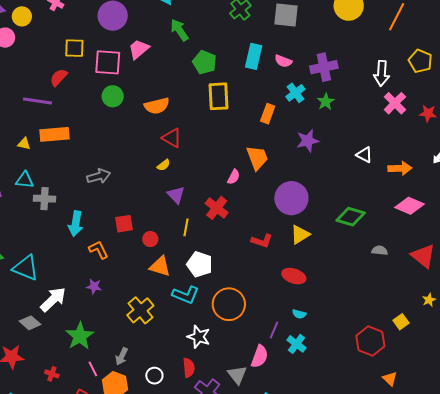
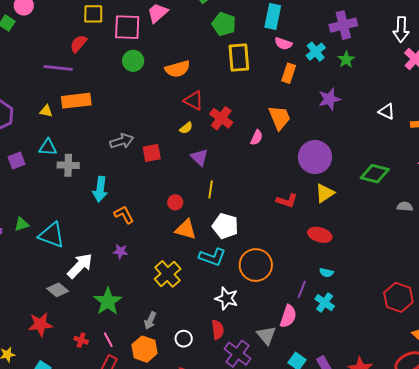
pink semicircle: (283, 61) -> (283, 44), moved
red cross: (217, 208) -> (221, 118), moved
red square: (124, 224) -> (152, 153), moved
pink line: (93, 369) -> (108, 340), moved

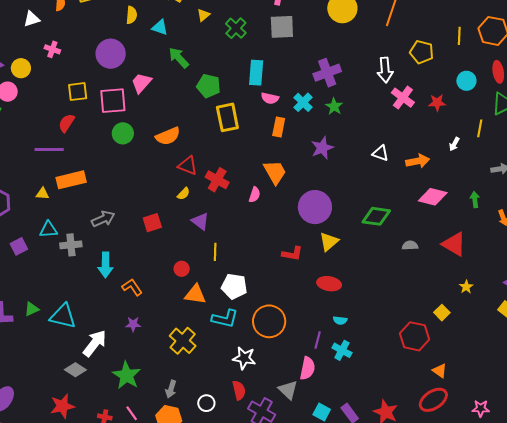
gray arrow: (122, 141) -> (103, 219), moved

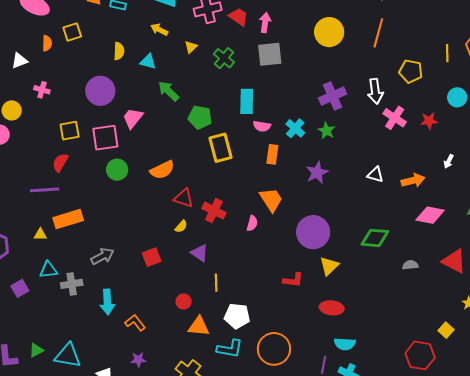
purple cross: (327, 73) -> (333, 96), moved
cyan semicircle: (340, 320) -> (345, 344), size x1.5

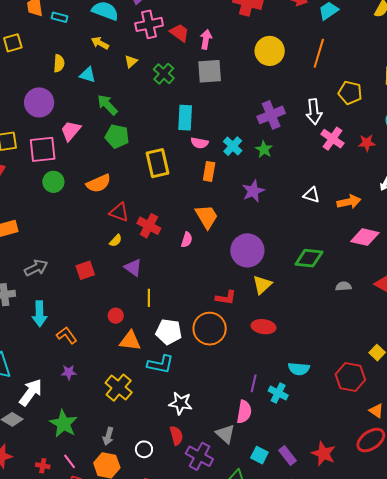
green pentagon: (200, 117) -> (117, 136), moved
cyan semicircle: (345, 344) -> (299, 369), moved
orange circle: (274, 349) -> (210, 329), moved

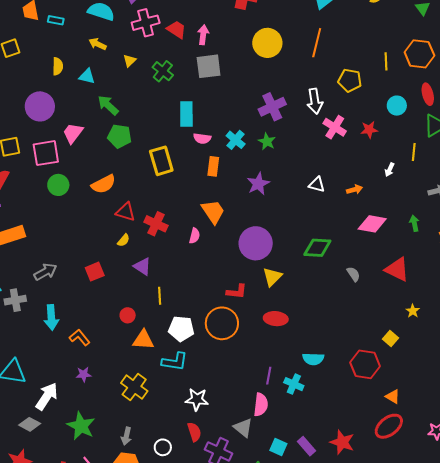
orange arrow: (349, 202) -> (354, 189), size x0.7
gray semicircle: (343, 286) -> (353, 274), turned 63

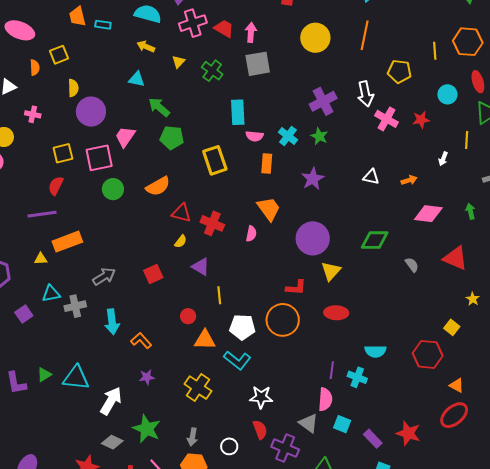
yellow semicircle: (58, 66) -> (73, 88), moved
cyan L-shape: (175, 362) -> (237, 360), turned 32
gray diamond: (30, 424) -> (112, 442), moved
cyan square: (278, 447) -> (342, 424), moved

